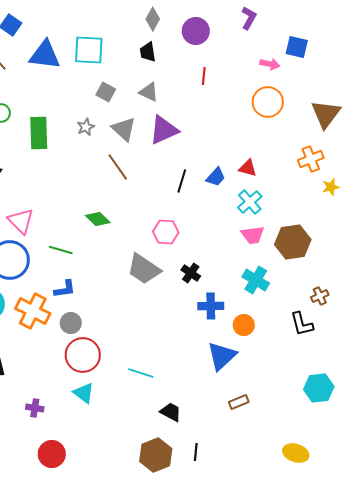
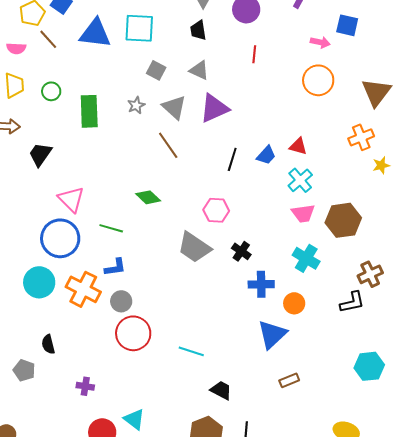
brown cross: (320, 296) -> (370, 274), size x1.4
black L-shape: (302, 324) -> (352, 302), turned -88
cyan triangle: (84, 393) -> (134, 419), moved

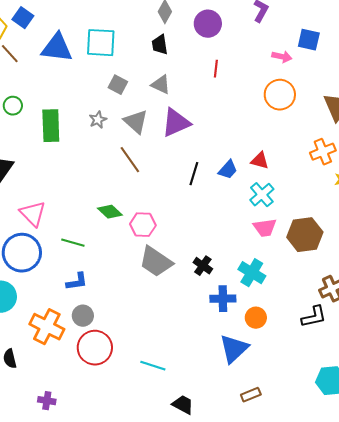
pink hexagon: (216, 210) -> (143, 225), moved
cyan cross: (306, 258) -> (252, 273), moved
orange cross: (83, 289) -> (47, 327), moved

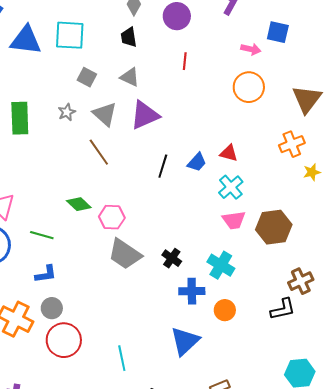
blue triangle: (234, 349) -> (185, 341), moved
cyan line: (153, 366) -> (122, 358), turned 60

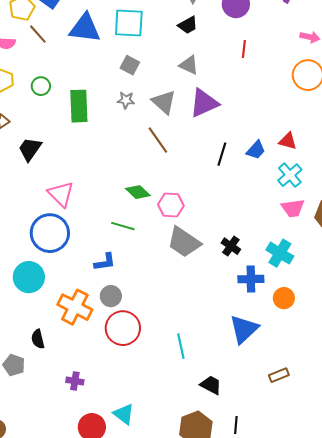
black trapezoid: (129, 37) -> (188, 25), turned -110
gray square: (87, 77) -> (130, 65), moved
gray star: (67, 112) -> (126, 100), turned 30
green line: (42, 235) -> (123, 226), moved

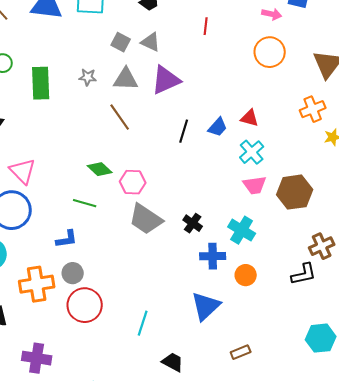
gray square: (130, 65) -> (121, 42), moved
gray triangle: (164, 102) -> (126, 79), turned -40
orange cross: (75, 307) -> (37, 284), turned -36
cyan line: (181, 346) -> (143, 323), turned 30
purple cross: (75, 381) -> (37, 358), size x1.6

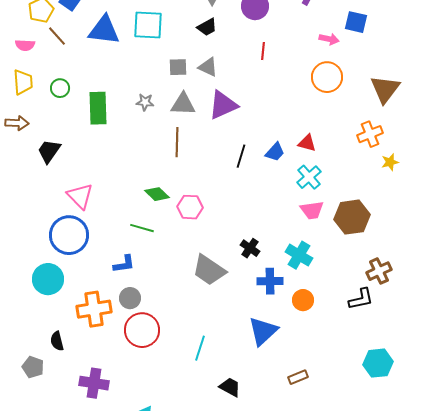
gray square: (121, 42) -> (178, 67), turned -30
brown line: (120, 117) -> (177, 142), turned 36
gray trapezoid: (146, 219) -> (209, 270), moved

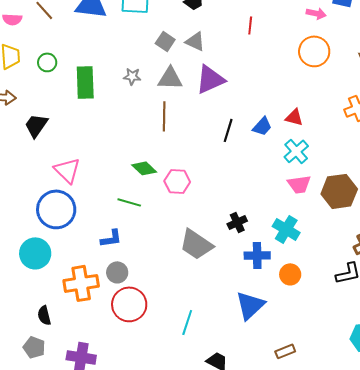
gray square: (178, 67) -> (165, 41), turned 36
black cross: (250, 248) -> (237, 222), turned 30
gray pentagon: (33, 367) -> (34, 347), moved

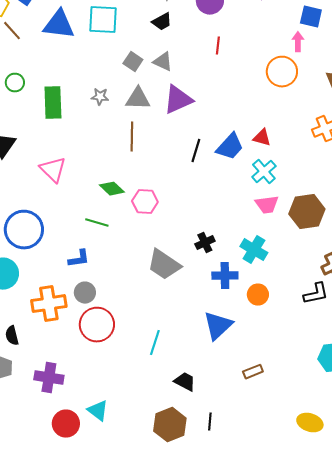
pink arrow: (316, 13) -> (298, 42), moved, turned -102
blue trapezoid: (262, 126) -> (230, 147), size x1.4
pink triangle: (67, 170) -> (53, 170), moved

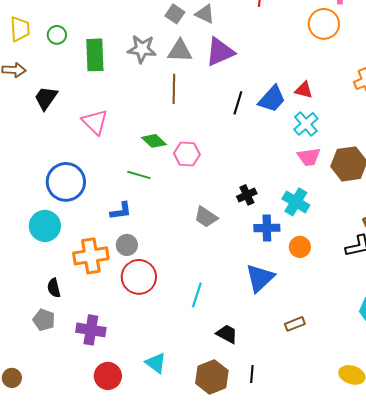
gray star: (100, 97) -> (142, 49), size x1.6
gray trapezoid: (164, 265) -> (206, 217), size x0.7
cyan triangle: (98, 411) -> (156, 363), moved

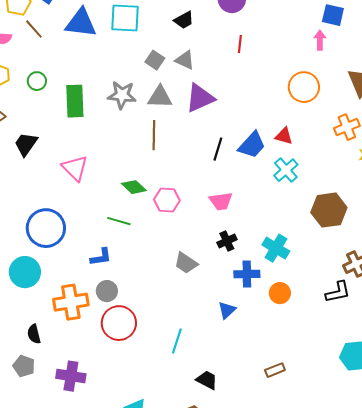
orange circle: (324, 24) -> (304, 87), moved
pink trapezoid: (309, 157) -> (221, 201), moved
blue triangle: (260, 278) -> (227, 310), moved, size x0.6

